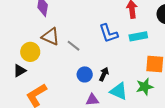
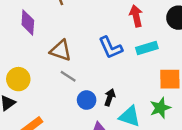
brown triangle: (51, 37) -> (61, 50), moved
gray line: (73, 46) -> (68, 76), moved

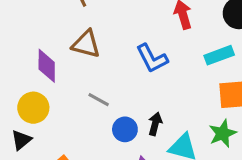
purple diamond: (28, 22) -> (47, 66), moved
cyan rectangle: (147, 48) -> (219, 55), moved
brown triangle: (61, 50) -> (86, 44), moved

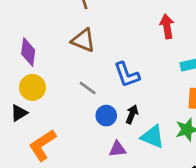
blue L-shape: (152, 58) -> (127, 75), moved
purple diamond: (47, 66) -> (28, 52), moved

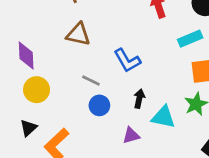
black triangle: (19, 113) -> (28, 128), moved
blue circle: (106, 116) -> (99, 105), moved

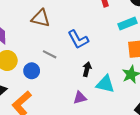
blue circle: (99, 105) -> (32, 71), moved

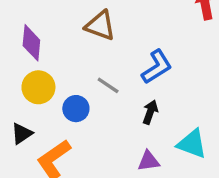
blue L-shape: (78, 39) -> (157, 67), turned -100
black arrow: (87, 69) -> (150, 112), moved

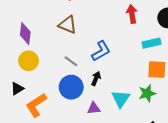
blue circle: (76, 109) -> (71, 87), moved, size x1.5
cyan triangle: (192, 144) -> (121, 99), turned 42

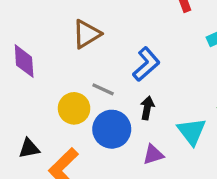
brown triangle: (68, 25) -> (87, 34), turned -42
yellow circle: (29, 61) -> (74, 108), moved
black triangle: (17, 89) -> (29, 148), turned 32

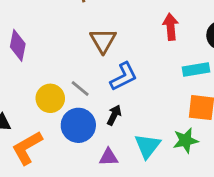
brown triangle: (87, 34) -> (103, 41), moved, turned -44

